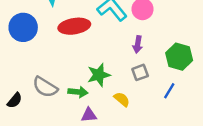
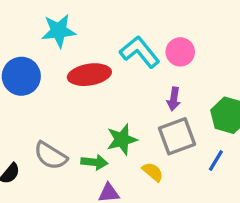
gray square: (140, 72) -> (177, 136), size x1.6

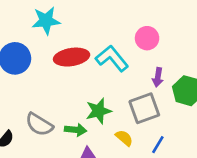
cyan L-shape: (140, 52) -> (112, 58), moved
purple arrow: (174, 99) -> (158, 77), moved
blue line: (216, 161) -> (158, 145), moved

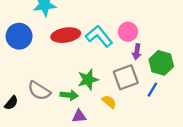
pink circle: (147, 38) -> (128, 32), moved
blue line: (158, 145) -> (152, 90), moved

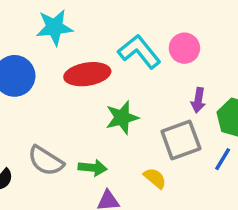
pink circle: (128, 32) -> (184, 48), moved
cyan L-shape: (99, 36) -> (139, 52), moved
green star: (88, 80) -> (122, 117), moved

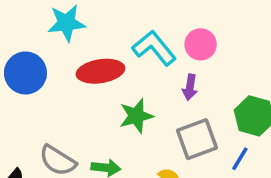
purple arrow: (198, 100) -> (190, 87), moved

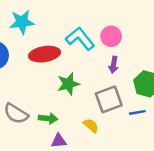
purple arrow: (190, 87) -> (114, 65), moved
blue line: (240, 159) -> (137, 112), turned 49

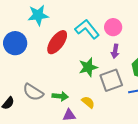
red ellipse: (44, 54) -> (57, 42), turned -45
green star: (68, 84) -> (88, 67), moved
yellow semicircle: (91, 126) -> (88, 102), moved

